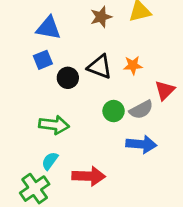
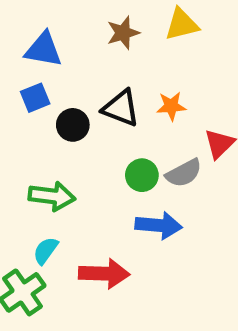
blue arrow: (141, 144) -> (159, 225), moved

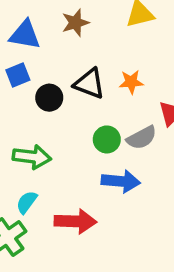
brown star: (123, 33) -> (75, 23), moved

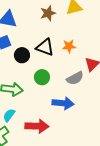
brown star: (75, 23) -> (48, 13), moved
green circle: (107, 139) -> (42, 77), moved

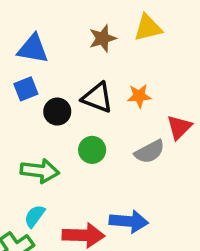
blue arrow: (63, 103) -> (129, 221), moved

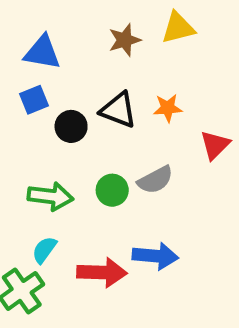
green circle: (92, 150) -> (112, 190), moved
gray semicircle: (150, 152) -> (155, 180), moved

